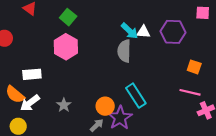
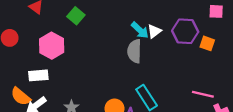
white triangle: (143, 32) -> (154, 31), turned -40
pink hexagon: (66, 47) -> (52, 46), moved
orange square: (194, 67) -> (207, 43), moved

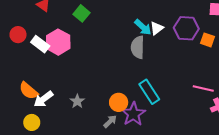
white rectangle: (38, 75) -> (40, 44), moved, turned 42

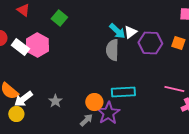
purple hexagon: (186, 28) -> (150, 43), moved
cyan rectangle: (149, 92) -> (123, 92), turned -60
yellow circle: (32, 122) -> (16, 114), moved

